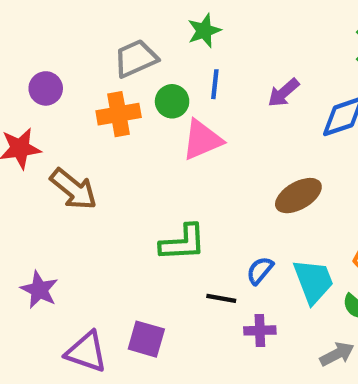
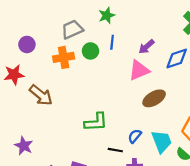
pink triangle: (202, 140) -> (139, 70), moved

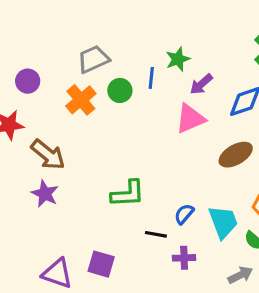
green star: (107, 15) -> (178, 59), moved
orange cross: (64, 57) -> (81, 100), turned -30
brown ellipse: (154, 98) -> (236, 155), moved
purple star: (24, 146) -> (45, 194), moved

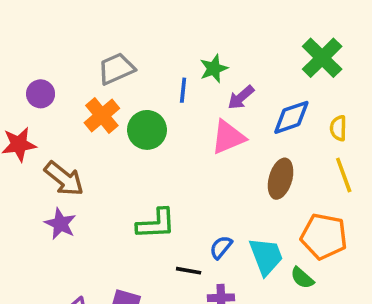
green circle: (120, 90) -> (147, 130), moved, size x1.4
brown ellipse: (236, 155) -> (281, 179), turned -44

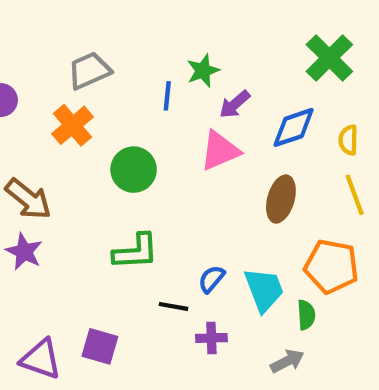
green circle: (147, 130) -> (134, 170), moved
green semicircle: (302, 278) -> (306, 315), turned -135

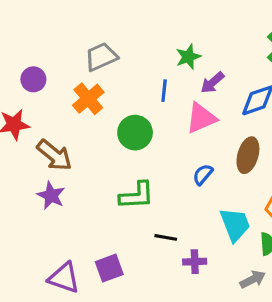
blue line: (167, 96) -> (164, 91), moved
blue semicircle: (211, 279) -> (203, 175), moved
purple square: (100, 346) -> (109, 268), turned -36

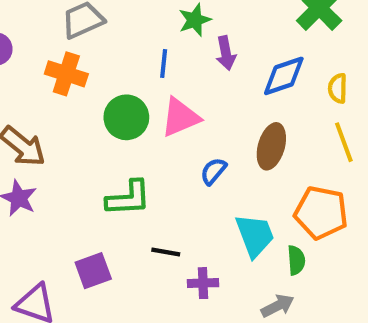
purple arrow: (212, 83) -> (226, 53), turned -60
orange cross: (88, 99) -> (66, 74), turned -32
pink triangle: (201, 118) -> (180, 117), moved
purple square: (109, 268) -> (93, 271), moved

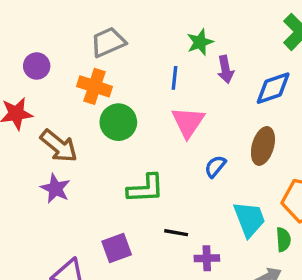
green circle: (126, 117) -> (118, 122), moved
pink triangle: (180, 117) -> (188, 122), turned -33

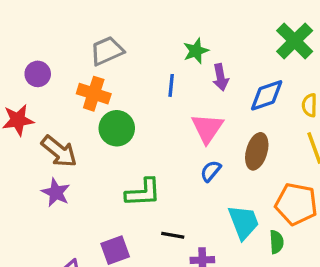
pink triangle: (188, 122) -> (207, 128), moved

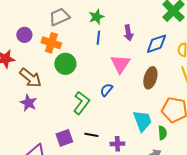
green star: (196, 51) -> (96, 17), moved
purple circle: (38, 74) -> (24, 35), moved
blue semicircle: (211, 171) -> (106, 90), moved
green L-shape: (143, 192) -> (81, 103), turned -50
black line: (173, 235) -> (91, 135), moved

